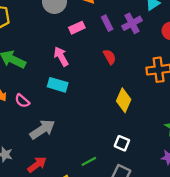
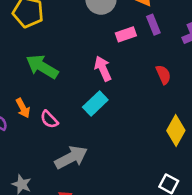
purple rectangle: (107, 23) -> (153, 25), moved
cyan rectangle: (58, 85) -> (95, 104), turned -66

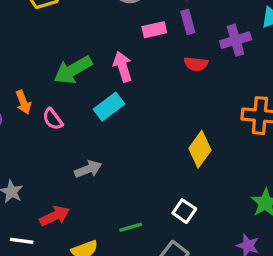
green arrow: (42, 67) -> (73, 70), moved, turned -68
red semicircle: (163, 75) -> (196, 64), moved, turned 114
gray arrow: (71, 157) -> (88, 169), moved, size x0.7

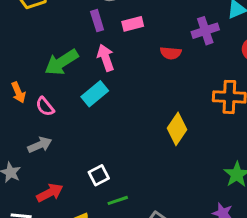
purple rectangle: (188, 22) -> (97, 21), moved
gray arrow: (88, 169) -> (40, 145), moved
white square: (184, 211) -> (99, 175), moved, turned 30

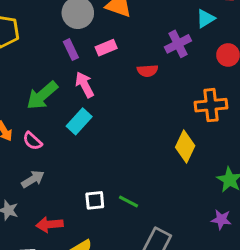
yellow diamond: (177, 129) -> (185, 146), moved
white square: (99, 175) -> (95, 200), turned 30
red arrow: (50, 193) -> (50, 224), turned -150
green line: (118, 200) -> (129, 201), moved, turned 54

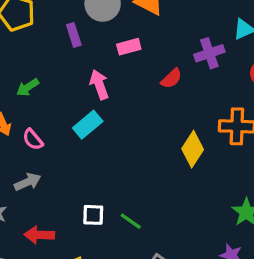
purple rectangle: (71, 50) -> (74, 35), moved
red semicircle: (147, 71) -> (171, 78), turned -48
green arrow: (42, 95) -> (28, 87), moved, size x0.6
yellow diamond: (185, 146) -> (193, 149), moved

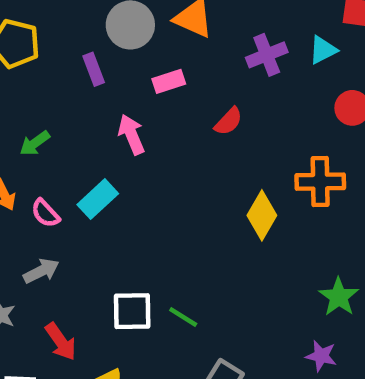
purple cross: (209, 53) -> (267, 55), moved
cyan rectangle: (88, 125) -> (98, 199), moved
white square: (93, 215) -> (132, 311), size x1.4
red arrow: (39, 235) -> (61, 342), turned -124

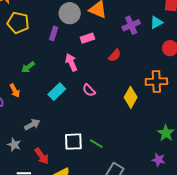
purple rectangle: (94, 69) -> (54, 33), turned 40
pink semicircle: (45, 213) -> (89, 90), moved

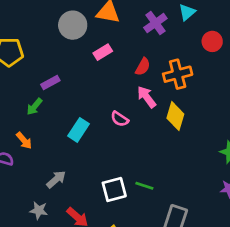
purple rectangle: (54, 33) -> (50, 83), moved, turned 56
pink arrow: (71, 62) -> (147, 97), moved
orange cross: (156, 82) -> (178, 74), moved

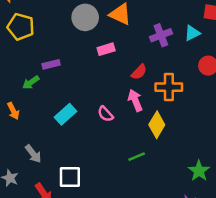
gray arrow: (56, 179) -> (33, 154), turned 78
green line: (144, 186) -> (137, 157), moved, turned -56
white square: (114, 190) -> (70, 177), moved

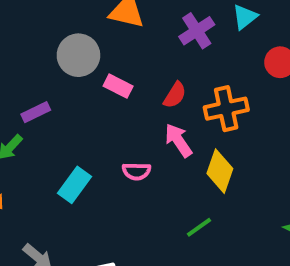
gray circle: (85, 17) -> (78, 55), moved
pink rectangle: (106, 49) -> (118, 86), moved, turned 56
pink semicircle: (105, 114) -> (136, 171), turned -35

